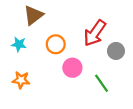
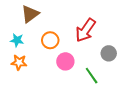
gray circle: (116, 51) -> (109, 53), moved
orange star: (21, 80) -> (19, 62), moved

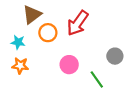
red arrow: (86, 30) -> (78, 23), moved
orange circle: (50, 40) -> (48, 33), moved

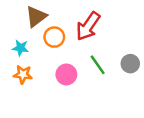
pink circle: (69, 65) -> (66, 74), moved
green line: (97, 79) -> (98, 65), moved

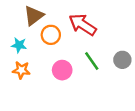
red arrow: (88, 26) -> (83, 25), turned 88

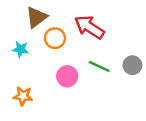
green line: (92, 61) -> (99, 66), turned -30
orange star: (21, 70) -> (23, 96), moved

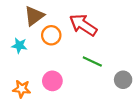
gray circle: (132, 65) -> (123, 80), moved
pink circle: (67, 76) -> (52, 81), moved

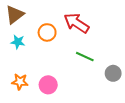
brown triangle: (34, 16) -> (15, 15), moved
pink circle: (52, 81) -> (48, 85), moved

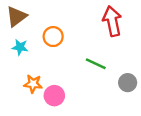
red arrow: (76, 23) -> (112, 21), moved, turned 45
orange star: (20, 82) -> (33, 84), moved

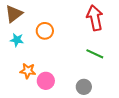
green line: (96, 64) -> (95, 54), moved
gray circle: (128, 83) -> (84, 87), moved

